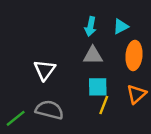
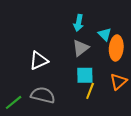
cyan triangle: (121, 26) -> (105, 34), moved, turned -48
gray triangle: (93, 55) -> (81, 48), turned -36
white triangle: (45, 70) -> (39, 61), turned 30

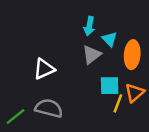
cyan triangle: (105, 34) -> (110, 39), moved
cyan square: (85, 75) -> (110, 86), moved
yellow line: (90, 91) -> (118, 103), moved

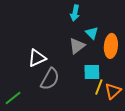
cyan arrow: (89, 26) -> (75, 13), moved
orange triangle: (135, 93) -> (113, 91), moved
gray semicircle: (49, 108) -> (50, 79), moved, turned 105

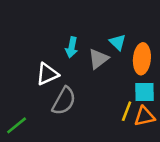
cyan arrow: (75, 13) -> (72, 47), moved
cyan square: (92, 72) -> (144, 92), moved
orange triangle: (113, 91) -> (144, 116), turned 30

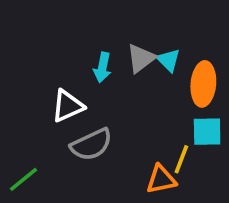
gray triangle: (98, 59) -> (141, 58), moved
gray semicircle: (64, 101) -> (91, 145), turned 36
orange triangle: (144, 116) -> (161, 179), moved

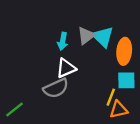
cyan triangle: (168, 60) -> (103, 37), size x1.5
white triangle: (68, 106) -> (66, 68), moved
orange triangle: (161, 179) -> (119, 110), moved

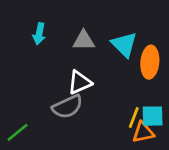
gray triangle: (86, 36) -> (84, 41), moved, turned 36
cyan arrow: (63, 41) -> (39, 34), moved
cyan square: (126, 80) -> (153, 116), moved

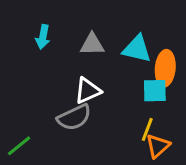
cyan triangle: (124, 45) -> (137, 49), turned -32
cyan square: (153, 116) -> (155, 91), moved
orange triangle: (143, 132) -> (158, 146), turned -30

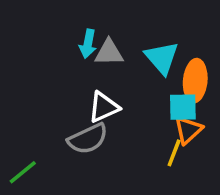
cyan arrow: (43, 37) -> (88, 44), moved
cyan triangle: (137, 49) -> (162, 58), turned 36
orange triangle: (158, 146) -> (188, 130), moved

